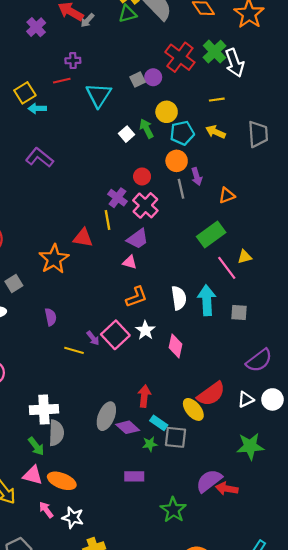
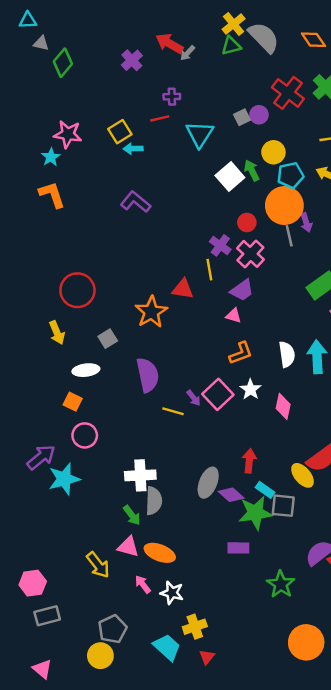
white square: (126, 134) -> (230, 176), size x1.6
orange circle: (177, 161) -> (284, 206), size x1.6
purple semicircle: (51, 317) -> (148, 375), size x1.8
green star: (150, 444) -> (255, 513), size x2.0

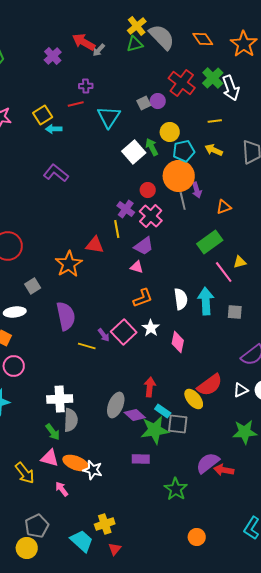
white star: (172, 593) -> (93, 470), moved
orange circle: (306, 642) -> (197, 537), size x0.6

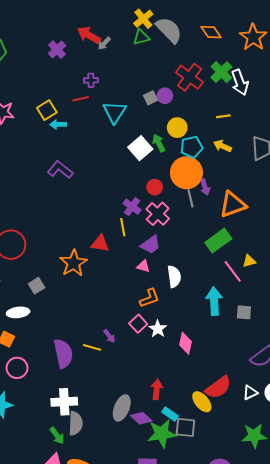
orange triangle: (224, 207) -> (233, 205), size x1.8
white semicircle: (181, 299) -> (174, 276), moved
purple semicircle: (66, 316) -> (63, 353), moved
pink square: (124, 332) -> (138, 324), moved, size x0.7

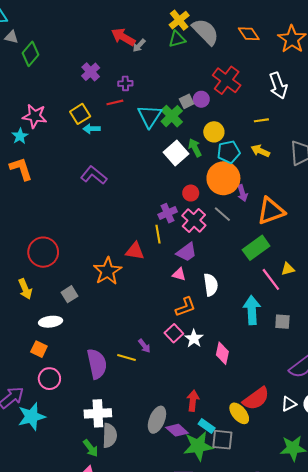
purple cross: (57, 50) -> (91, 72), moved
green cross: (221, 72) -> (172, 116), moved
gray line: (191, 198) -> (222, 214), moved, turned -36
purple cross: (132, 207) -> (168, 213), turned 30

